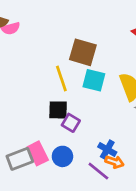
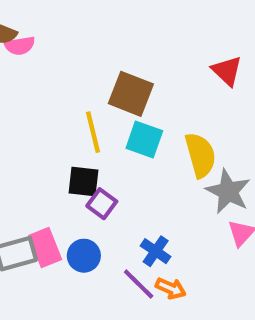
orange arrow: (114, 162) -> (171, 288), moved

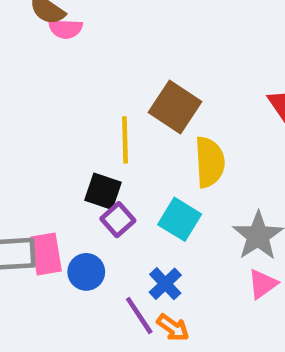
cyan square: (144, 140) -> (180, 219), moved
yellow semicircle: (200, 155) -> (210, 162), moved

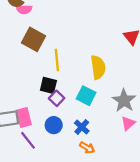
brown square: (175, 107) -> (33, 39), moved
blue circle: (86, 272) -> (54, 125), moved
purple line: (139, 315) -> (28, 140), moved

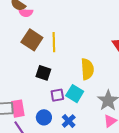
yellow line: (57, 60) -> (54, 42), moved
black square: (48, 85) -> (43, 73), moved
purple square: (57, 98) -> (57, 95), moved, turned 32

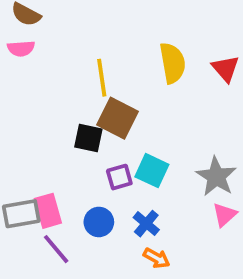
pink semicircle: (26, 13) -> (21, 48), moved
brown square: (32, 40) -> (117, 118), moved
yellow semicircle: (87, 69) -> (173, 63), moved

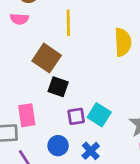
yellow line: (102, 78) -> (68, 23), moved
brown square: (117, 118) -> (47, 58), moved
pink rectangle: (48, 211) -> (27, 115), moved

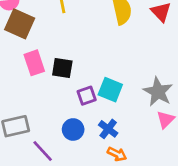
brown square: (47, 58) -> (20, 24), moved
pink rectangle: (27, 115) -> (34, 63), moved

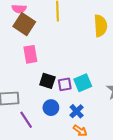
black square: (62, 68) -> (47, 81), moved
cyan square: (110, 90) -> (83, 83), turned 36

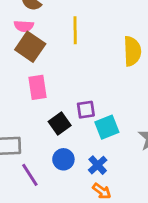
black square: (47, 81) -> (60, 123), turned 35
purple square: (65, 84) -> (86, 110), moved

